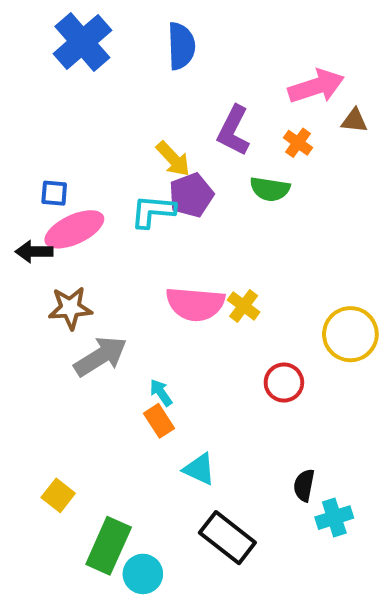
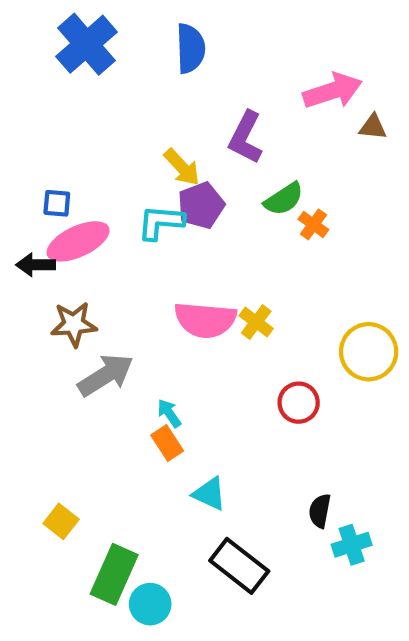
orange cross: (298, 143) -> (313, 224), moved
green semicircle: (270, 189) -> (284, 199), turned -42

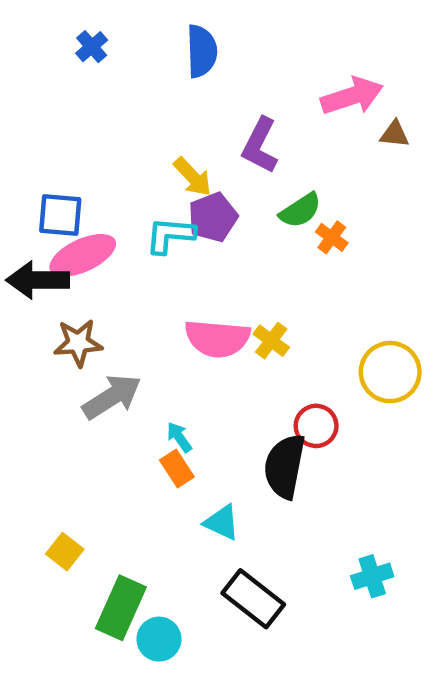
blue cross: (87, 44) -> (92, 47), size x0.5
blue square: (57, 203) -> (60, 215), size x1.5
black arrow: (36, 265) -> (38, 280), size x1.5
black semicircle: (320, 511) -> (285, 466), moved, size x1.8

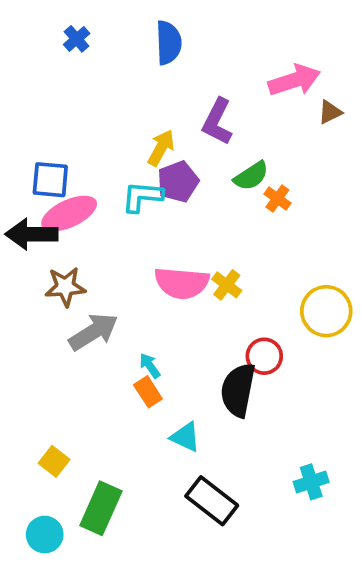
brown triangle: (395, 134) -> (330, 112), turned -32
yellow arrow: (193, 177) -> (161, 148), turned -108
cyan circle: (159, 639) -> (45, 535), moved

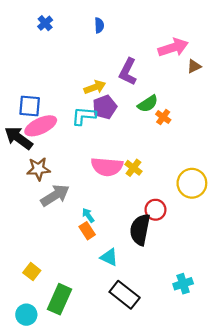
blue semicircle: (169, 43) -> (99, 25), size x0.6
yellow arrow: (161, 148) -> (95, 87), turned 40
black arrow: (32, 234) -> (19, 138), turned 36

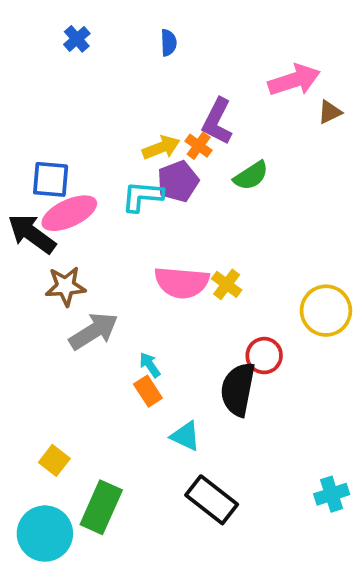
orange cross: (163, 117) -> (199, 146), moved
cyan cross: (183, 284) -> (332, 494), moved
cyan circle: (26, 315) -> (45, 534), size x1.5

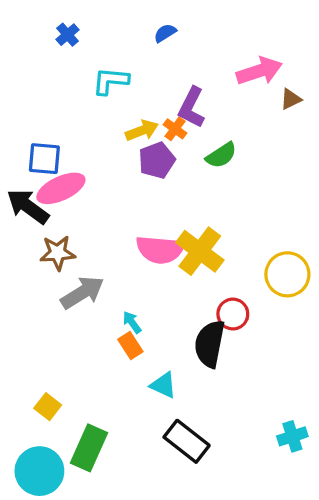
blue semicircle: (169, 43) -> (165, 33), moved, turned -120
cyan L-shape: (142, 196) -> (111, 81), moved
yellow cross: (227, 284) -> (200, 251), size x1.8

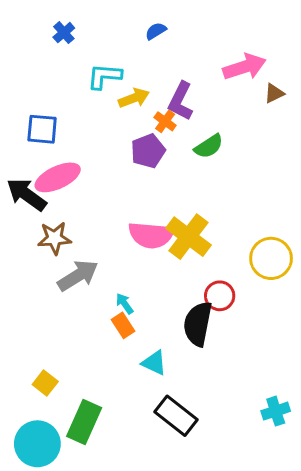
yellow arrow: (142, 131) -> (134, 98), moved
blue square: (44, 159) -> (42, 129), moved

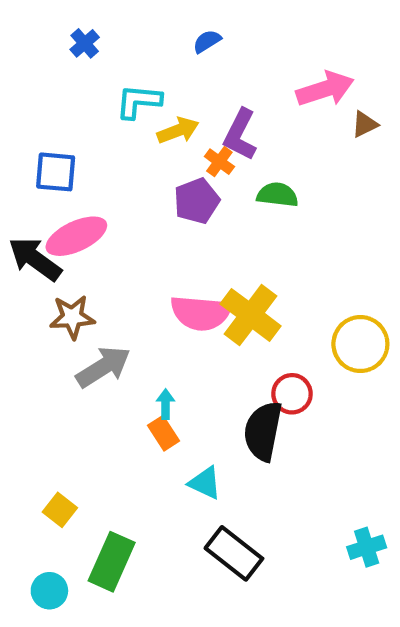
green semicircle: (209, 146) -> (277, 195), turned -140
cyan arrow: (125, 304) -> (166, 404), turned 35
cyan circle: (37, 444) -> (49, 591), size x0.6

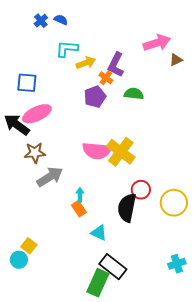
blue semicircle: (207, 41) -> (61, 20), moved, turned 56
yellow circle: (360, 344) -> (174, 203), moved
green rectangle: (112, 562) -> (98, 283), moved
cyan circle: (49, 591) -> (19, 260), moved

